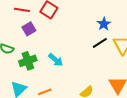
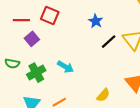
blue star: (104, 24) -> (96, 21), moved

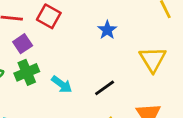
black line: (109, 42) -> (105, 88), moved
green cross: (36, 73) -> (27, 72), moved

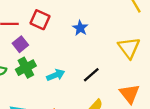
blue star: (107, 30) -> (80, 28), moved
cyan arrow: (62, 84) -> (56, 75), turned -54

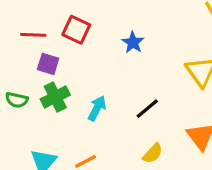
purple square: (20, 44) -> (48, 64), turned -35
cyan arrow: (56, 75) -> (97, 108), turned -42

